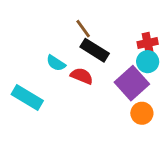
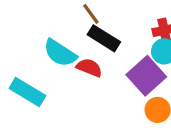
cyan semicircle: (56, 63) -> (60, 53), size x1.5

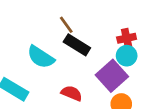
red semicircle: (89, 68) -> (72, 93), moved

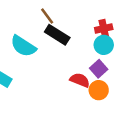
purple square: (112, 76) -> (99, 69), moved, size x0.6
red semicircle: (72, 93) -> (80, 80), moved

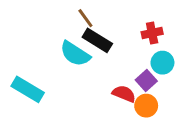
cyan circle: (104, 45) -> (162, 63), moved
cyan semicircle: (23, 46) -> (75, 54), moved

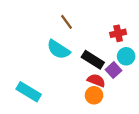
black rectangle: (97, 40) -> (93, 60), moved
cyan rectangle: (28, 89) -> (29, 92), moved
orange circle: (146, 106) -> (94, 95), moved

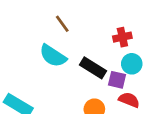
purple square: (113, 70) -> (117, 80), turned -35
red semicircle: (96, 80) -> (129, 100), moved

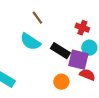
red cross: (122, 37) -> (82, 28), turned 32
purple square: (117, 80) -> (78, 60), size x1.5

